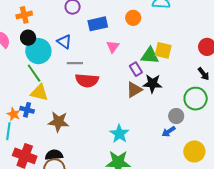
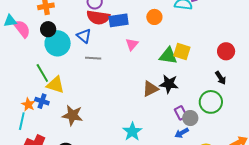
purple rectangle: (136, 69) -> (181, 113), moved
green line: (34, 73) -> (42, 73), moved
red semicircle: (87, 80) -> (98, 17), moved

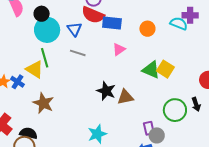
green line: (42, 73) -> (45, 58), moved
black star: (169, 84) -> (106, 91), moved
green circle: (211, 102) -> (175, 110), moved

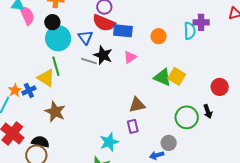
cyan semicircle: (179, 24) -> (190, 31), turned 66
blue cross: (17, 82) -> (29, 90), turned 32
black star: (106, 91) -> (103, 55), moved
purple rectangle: (149, 128) -> (133, 126), moved

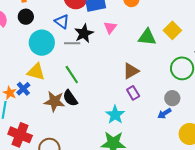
cyan circle: (58, 38) -> (42, 43), moved
black star: (103, 55) -> (84, 33), turned -30
green line: (56, 66) -> (72, 75), moved
yellow square: (177, 76) -> (172, 30), moved, turned 30
black semicircle: (40, 142) -> (70, 98), moved, turned -120

